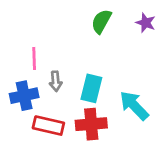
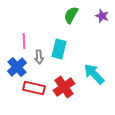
cyan rectangle: (91, 88) -> (59, 49), moved
blue cross: (24, 96) -> (17, 67), turned -30
red cross: (91, 124) -> (64, 87), turned -30

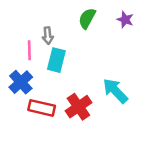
cyan rectangle: (59, 49) -> (56, 60), moved
gray arrow: (39, 57) -> (48, 36), moved

